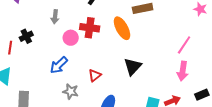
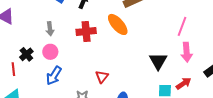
pink circle: (71, 38) -> (50, 52), moved
blue arrow: (59, 65) -> (54, 76), moved
black triangle: (133, 67) -> (158, 61), moved

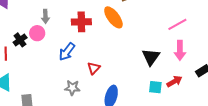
pink line: (182, 26) -> (177, 24), turned 36
pink circle: (50, 52) -> (37, 33), moved
blue arrow: (54, 76) -> (67, 52), moved

